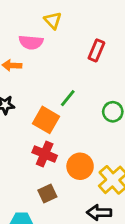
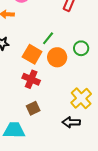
orange circle: (80, 166) -> (57, 57), moved

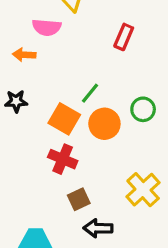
brown square: (33, 108) -> (79, 199), moved
black arrow: (71, 122) -> (98, 228), moved

